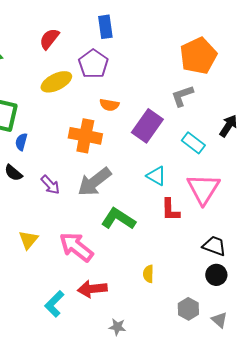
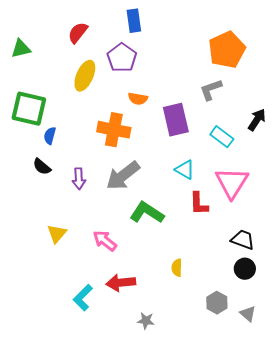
yellow ellipse: (56, 82) -> (85, 76), turned -40
purple rectangle: (147, 126) -> (176, 120), turned -48
purple arrow: (50, 185) -> (79, 179), turned 40
pink arrow: (76, 247) -> (105, 241), size x0.7

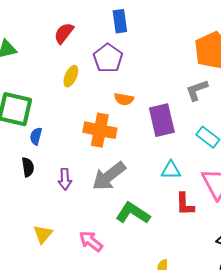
yellow ellipse: (85, 76) -> (71, 76), size x0.7
black semicircle: (42, 167) -> (28, 167), turned -138
cyan triangle: (185, 170) -> (171, 170), turned -30

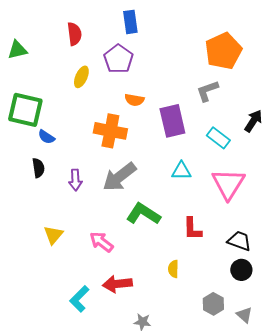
red semicircle: (64, 33) -> (74, 34), turned 135
blue semicircle: (36, 136) -> (46, 137), turned -72
red L-shape: (185, 204) -> (192, 229), moved

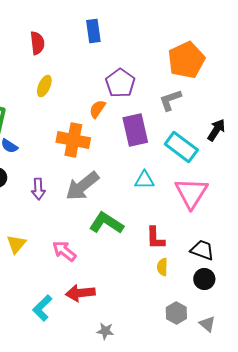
purple pentagon: (118, 59) -> (120, 83), moved
orange semicircle: (134, 100) -> (97, 109), turned 114
cyan rectangle: (218, 138) -> (181, 147), size x1.4
yellow semicircle: (173, 269) -> (162, 267), moved

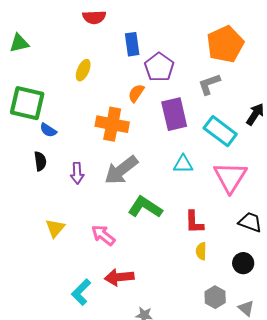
blue rectangle: (93, 31) -> (132, 44), moved
red semicircle: (37, 43) -> (94, 17), moved, turned 95
black trapezoid: (202, 250) -> (250, 222), moved

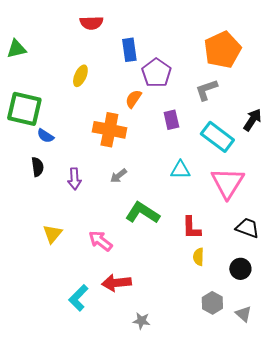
purple rectangle: (174, 114) -> (171, 120), size x0.6
gray arrow: (121, 170) -> (118, 176), size x0.5

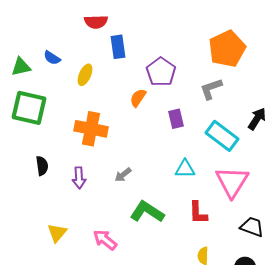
green triangle: (16, 49) -> (21, 67), moved
blue rectangle: (129, 50) -> (118, 47), moved
orange cross: (109, 130) -> (91, 129), moved
blue semicircle: (45, 136) -> (52, 58), moved
red L-shape: (191, 228) -> (198, 213), moved

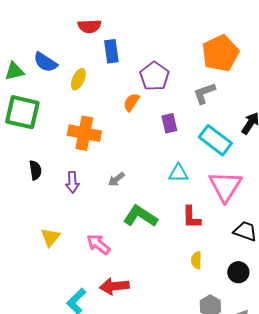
blue semicircle: (52, 58) -> (45, 62), size x1.4

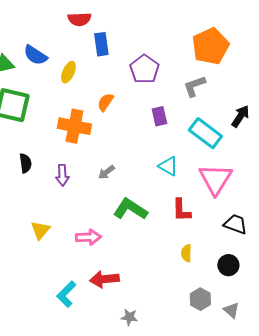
orange semicircle: (131, 102) -> (105, 102), moved
cyan triangle: (178, 173) -> (168, 166), turned 30
pink arrow: (98, 244) -> (88, 237), turned 140

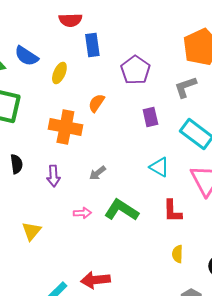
pink arrow: (88, 237) -> (82, 213), moved, size x0.7

